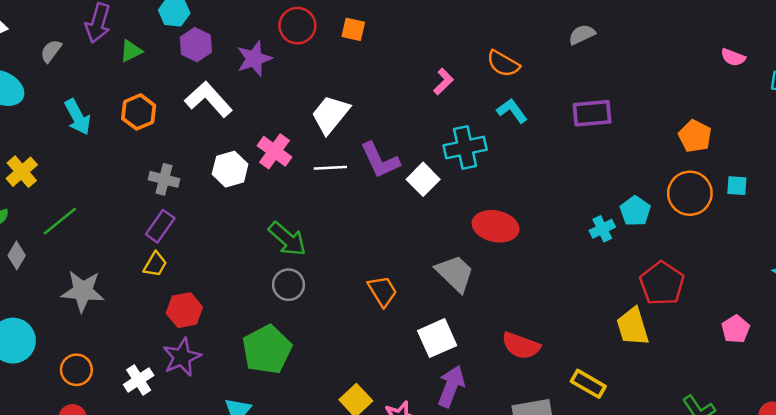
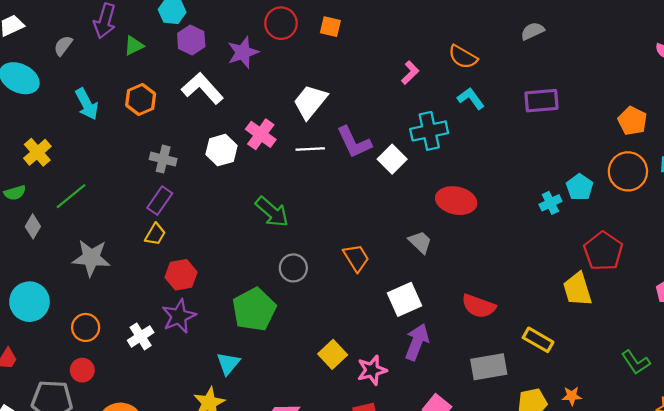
gray trapezoid: (455, 273) -> (420, 242), size x0.7
gray circle: (288, 285) -> (293, 268), moved

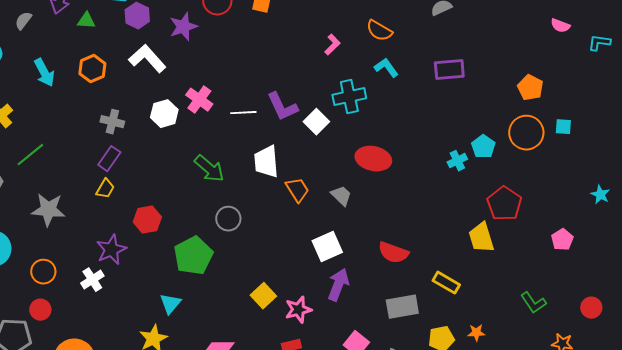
green triangle: (134, 46) -> (86, 21), turned 30
white trapezoid: (310, 102) -> (266, 162), moved, turned -44
orange trapezoid: (356, 258) -> (297, 190), moved
red hexagon: (181, 275) -> (147, 220), moved
purple star: (179, 316) -> (111, 250), moved

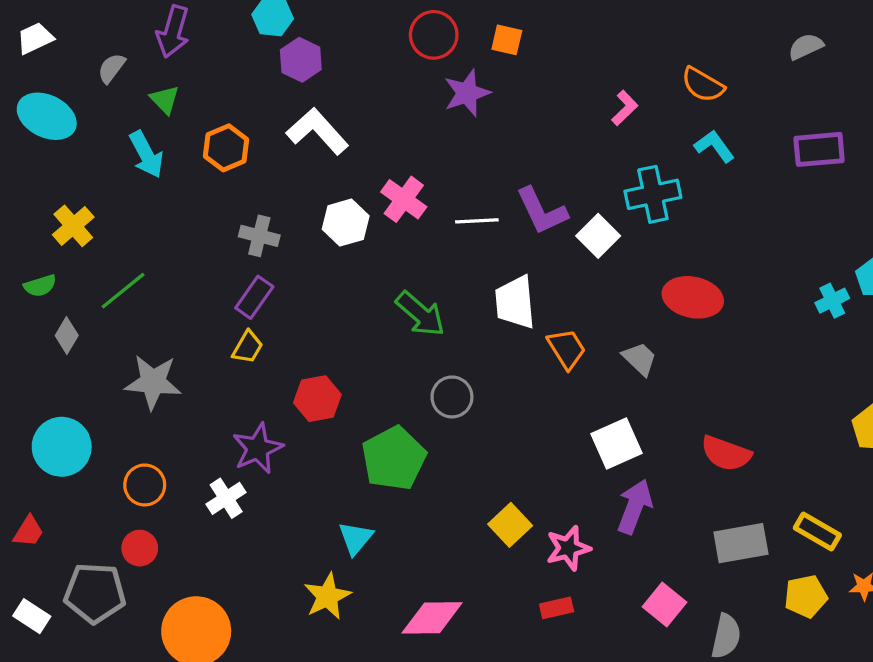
green triangle: (86, 21) -> (165, 100), moved, turned 42
purple star: (183, 27) -> (467, 93), moved
yellow rectangle: (446, 283) -> (817, 531), moved

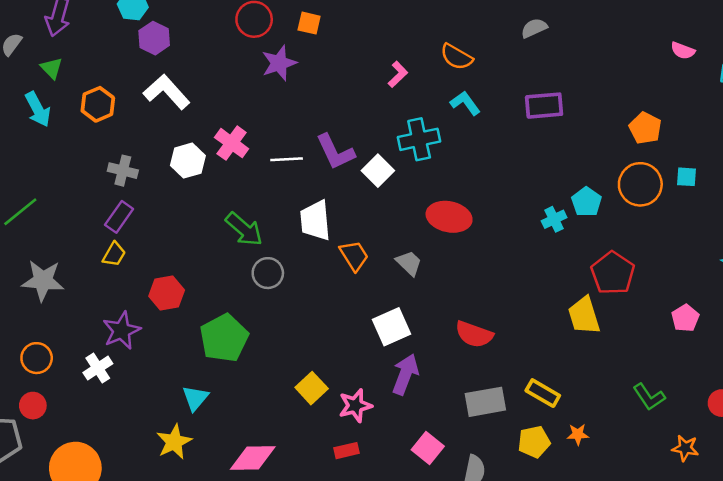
gray circle: (452, 397) -> (268, 273), moved

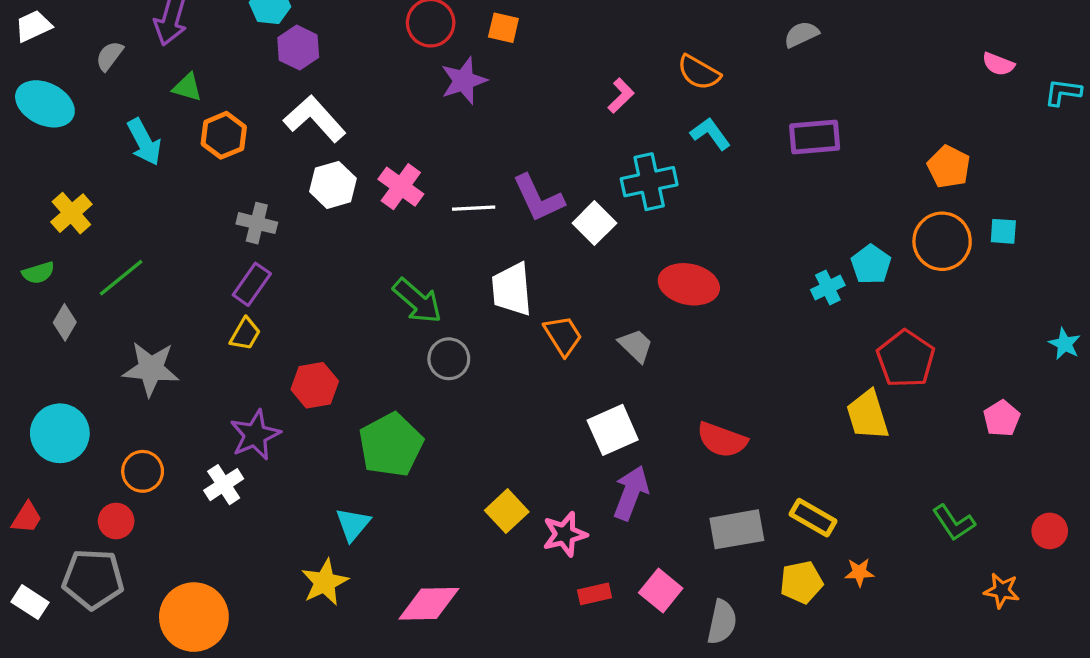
green triangle: (52, 68) -> (187, 87), moved, turned -30
white hexagon: (188, 161) -> (333, 185), moved
red circle: (33, 406) -> (116, 521), moved
red rectangle: (347, 451) -> (594, 594), moved

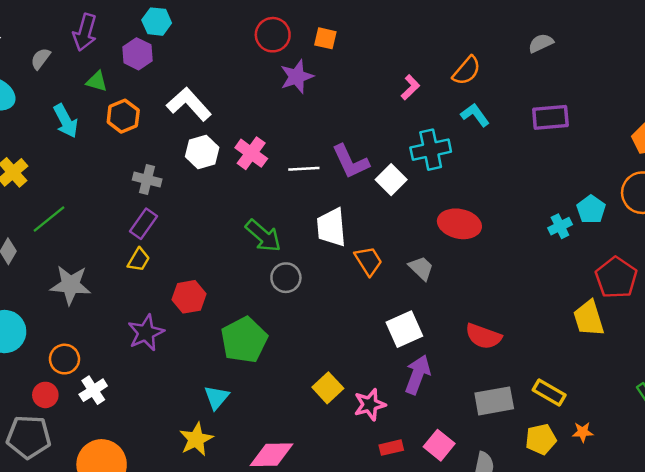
purple hexagon: (298, 48) -> (137, 54), moved
orange semicircle: (699, 72) -> (467, 71), turned -80
white cross: (224, 485) -> (93, 390), moved

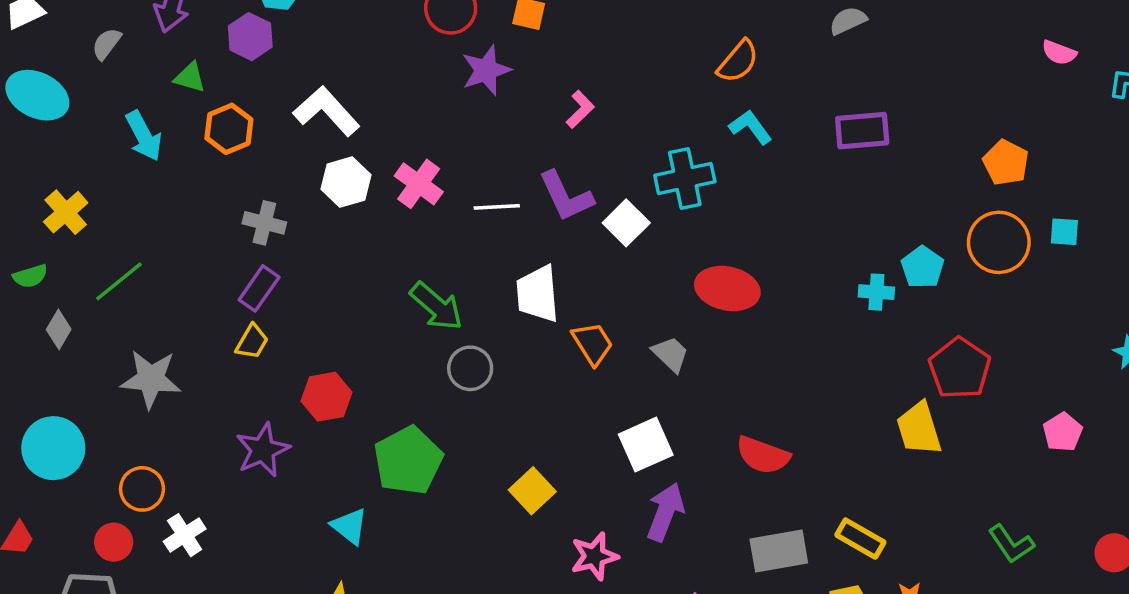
pink L-shape: (410, 87) -> (580, 109), moved
cyan cross: (560, 226) -> (876, 292), turned 30
yellow square: (328, 388) -> (532, 491), moved
cyan triangle: (216, 397) -> (350, 526), moved, turned -32

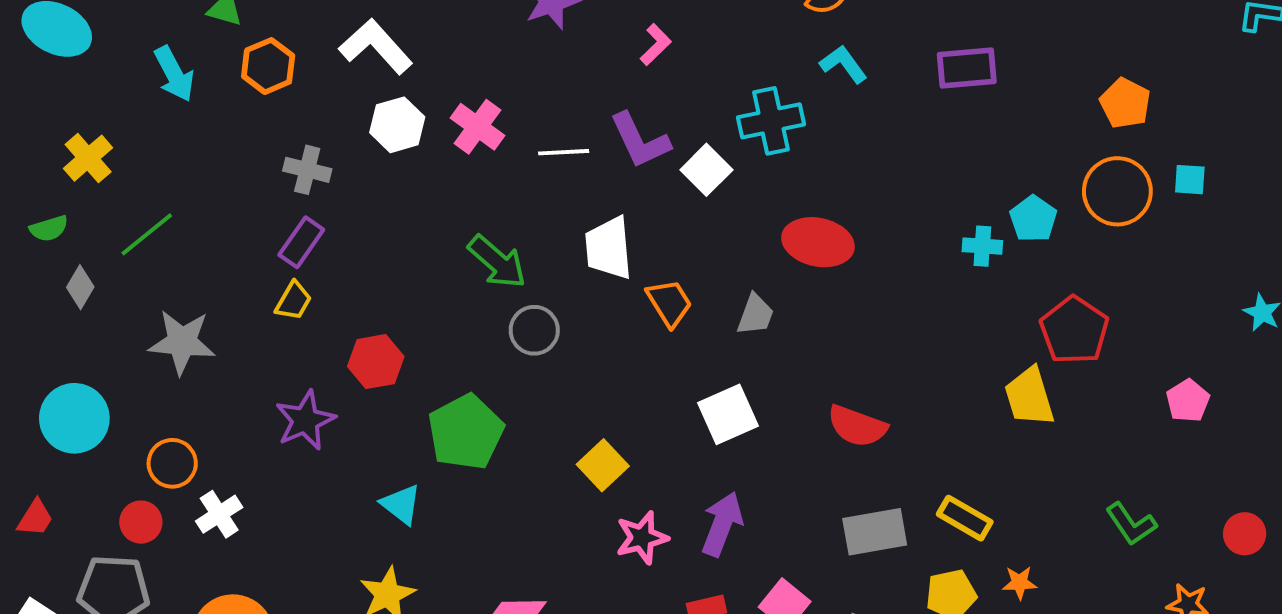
gray trapezoid: (671, 354) -> (755, 315), turned 66
purple arrow: (665, 512) -> (722, 524), moved
pink star: (594, 556) -> (642, 538), moved

